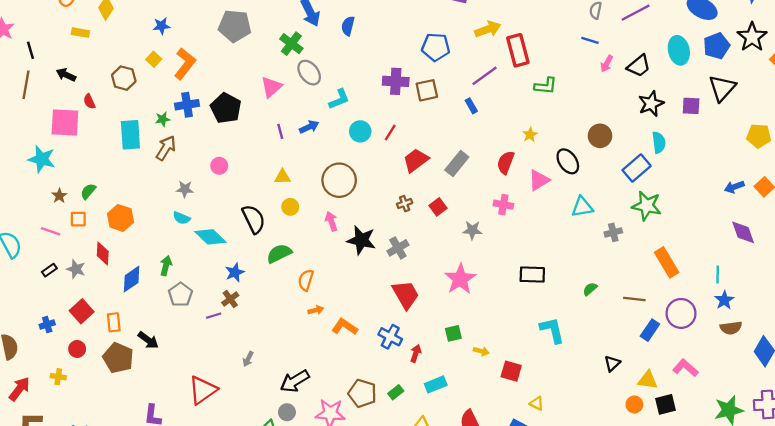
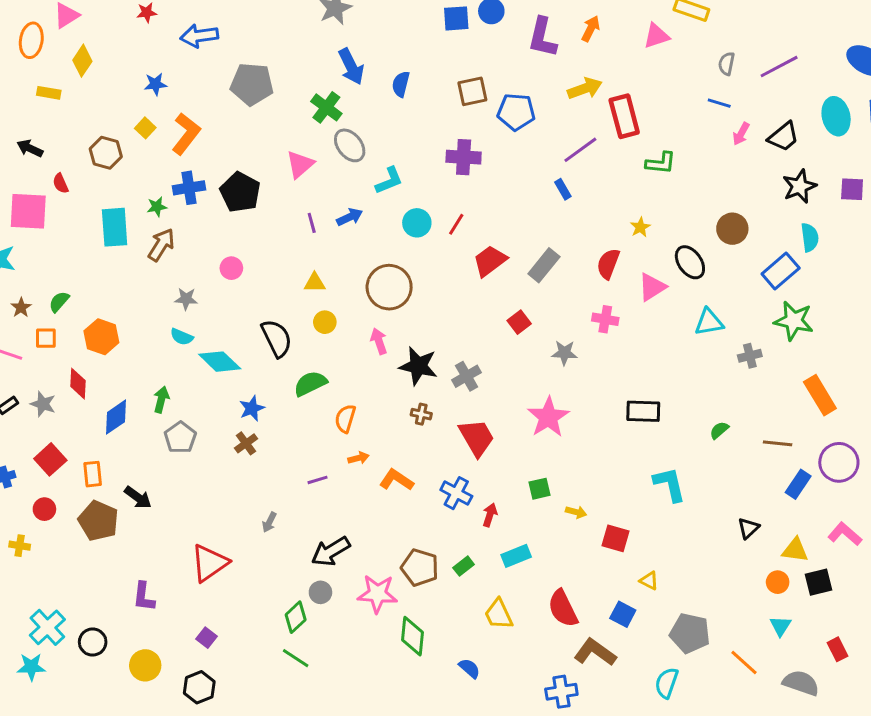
brown square: (427, 90) -> (472, 91), moved
brown cross: (405, 204) -> (421, 414), moved, turned 32
purple line: (214, 316) -> (318, 480), moved

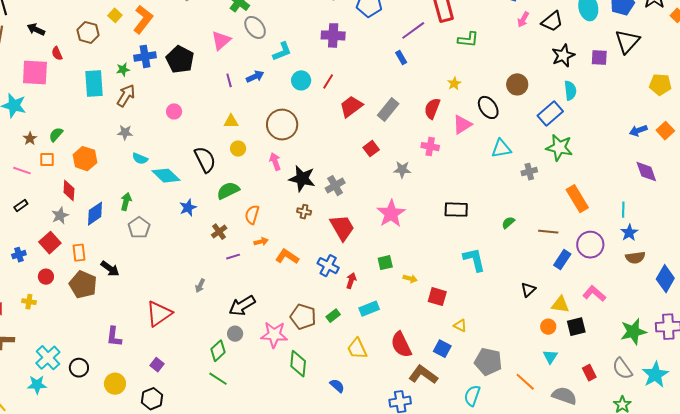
gray star: (186, 299) -> (125, 133), moved
gray star: (43, 404) -> (60, 216), moved, turned 30
brown cross: (246, 443) -> (219, 232), moved

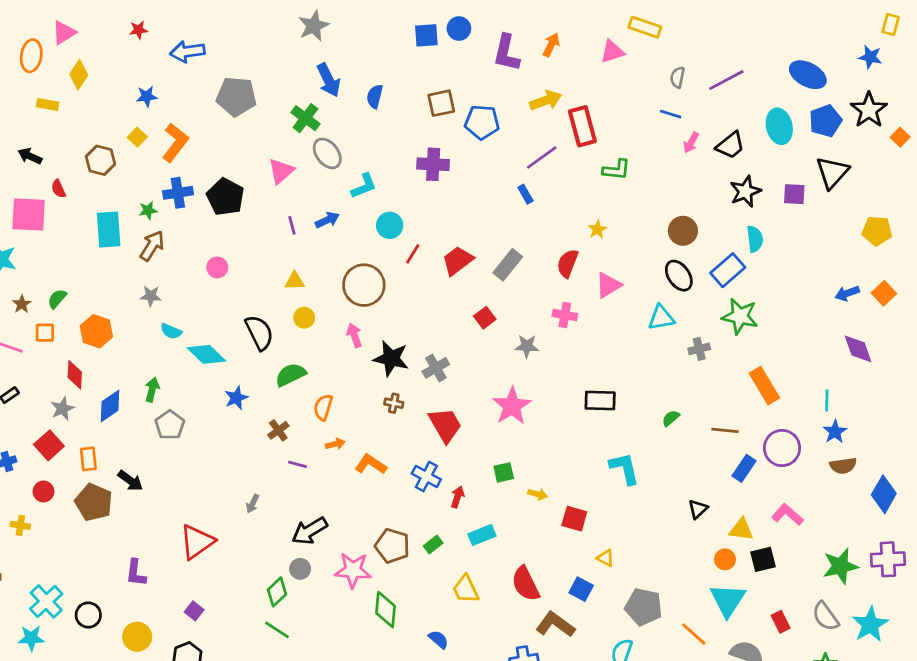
red line: (328, 81) -> (413, 254), moved
black ellipse: (488, 107) -> (679, 276), moved
purple line: (233, 257) -> (297, 464), turned 32
cyan triangle: (550, 357) -> (728, 600), size x1.8

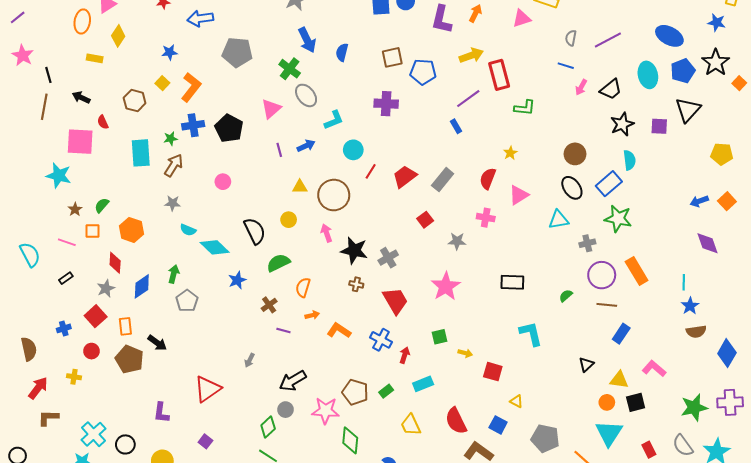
yellow triangle: (295, 281) -> (300, 187), moved
purple circle: (782, 448) -> (602, 275), moved

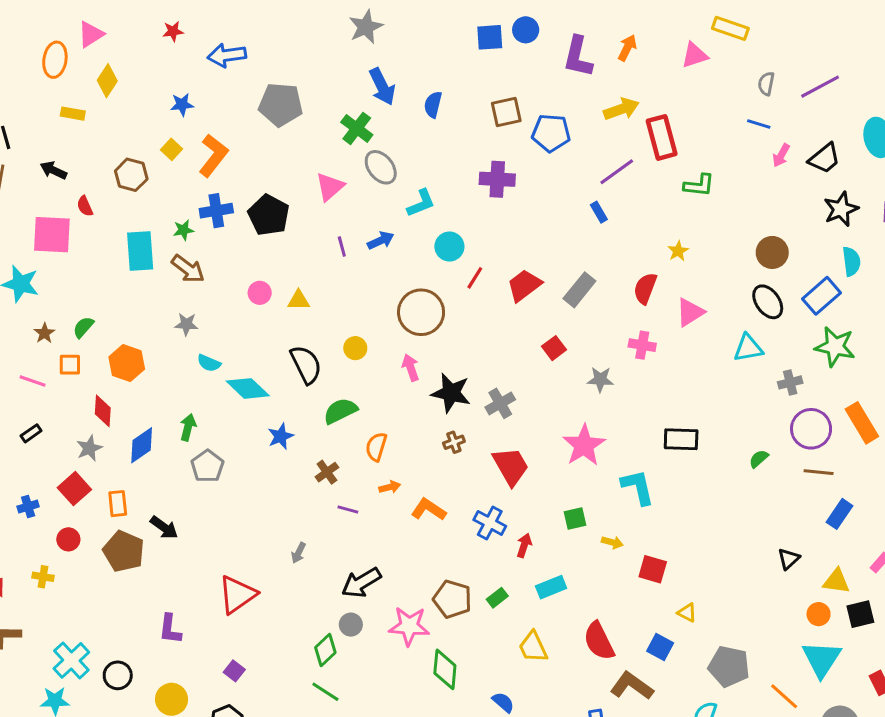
brown arrow: (174, 165) -> (188, 269), turned 95
yellow triangle: (300, 187) -> (299, 300), moved
brown cross: (356, 284) -> (454, 442), turned -32
cyan L-shape: (531, 334) -> (638, 487), moved

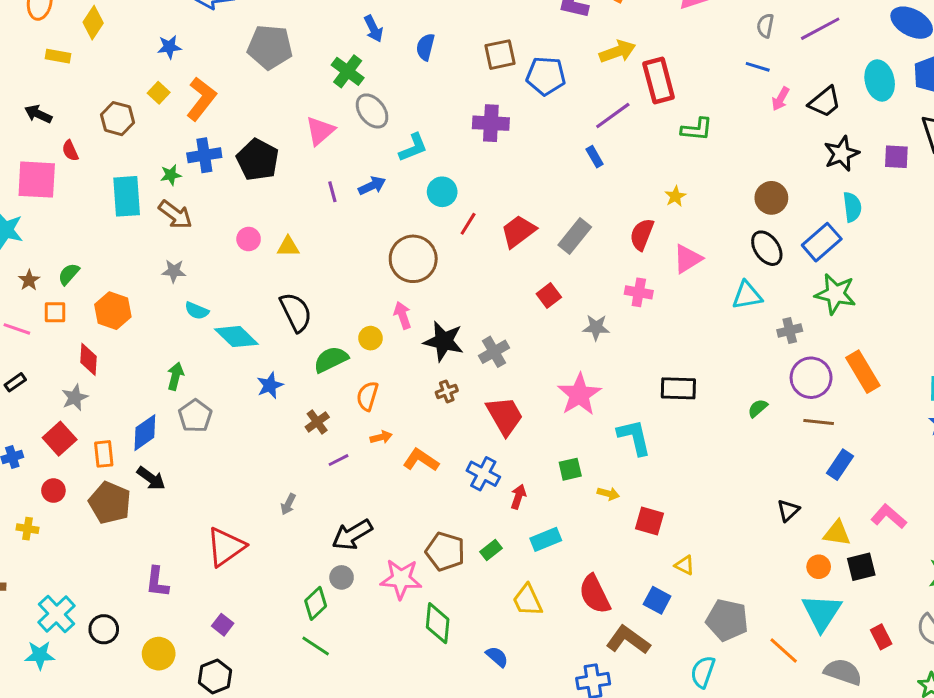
blue arrow: (382, 87) -> (374, 29), size x0.7
yellow circle: (355, 348) -> (370, 338), moved
blue diamond: (142, 445) -> (145, 433), moved
purple line: (348, 509) -> (338, 460), turned -42

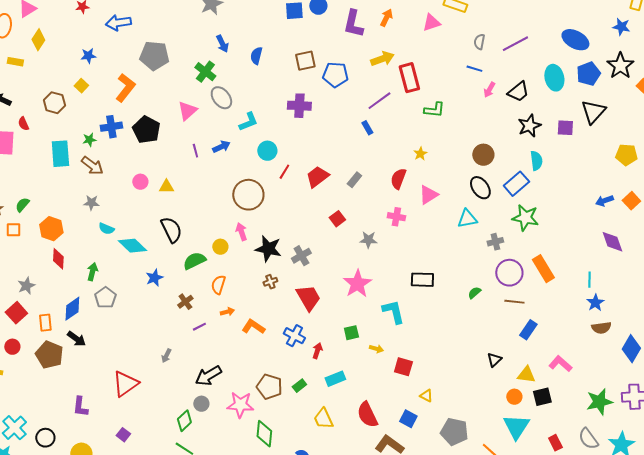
orange L-shape: (201, 99) -> (125, 88), moved
gray rectangle: (575, 236) -> (354, 180), size x0.7
red diamond: (89, 359) -> (58, 259), moved

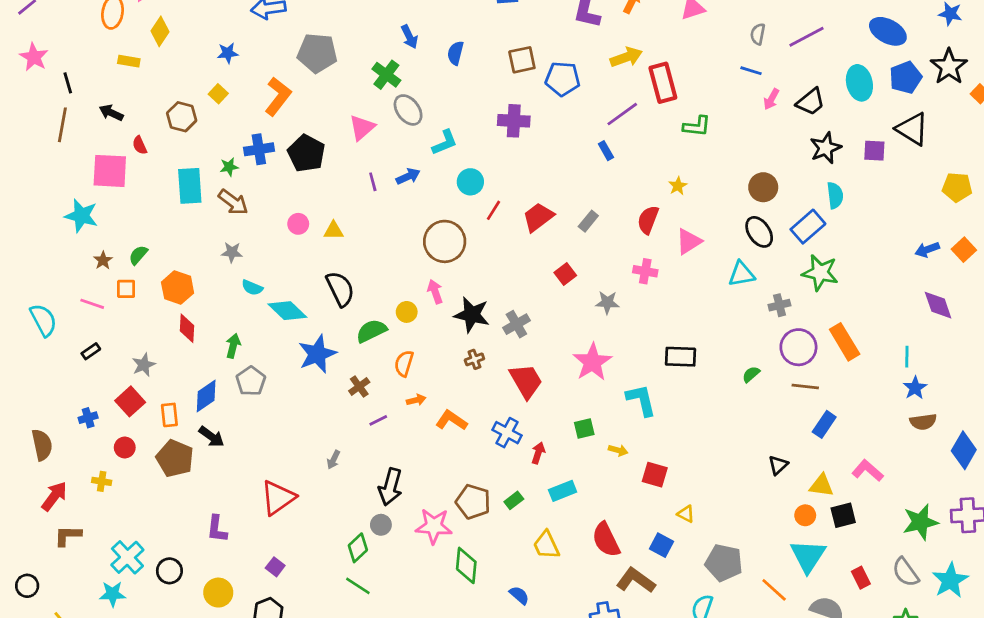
black triangle: (593, 112) -> (912, 129), turned -40
blue star: (154, 278) -> (317, 354), size x1.6
black arrow: (208, 376) -> (390, 487), turned -44

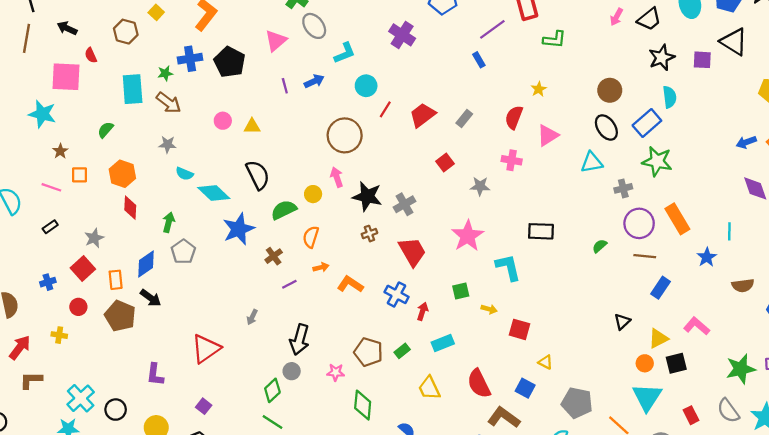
purple cross: (514, 121) -> (402, 35), turned 30
green semicircle: (138, 255) -> (105, 130), moved
blue star: (915, 388) -> (707, 257), moved
yellow triangle: (821, 485) -> (658, 338), turned -35
pink star: (434, 526) -> (336, 372), size x0.6

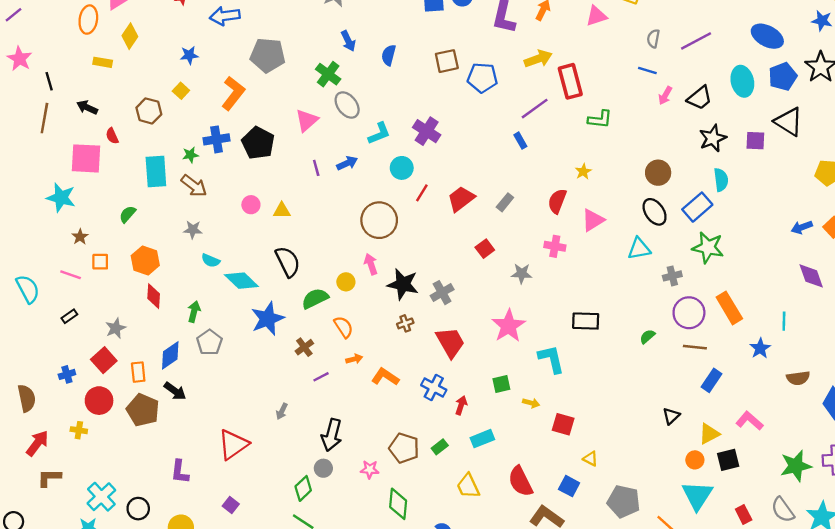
purple cross: (402, 35) -> (427, 131), moved
orange semicircle: (311, 237) -> (344, 327), turned 130
red circle: (78, 307) -> (99, 401), size x1.5

